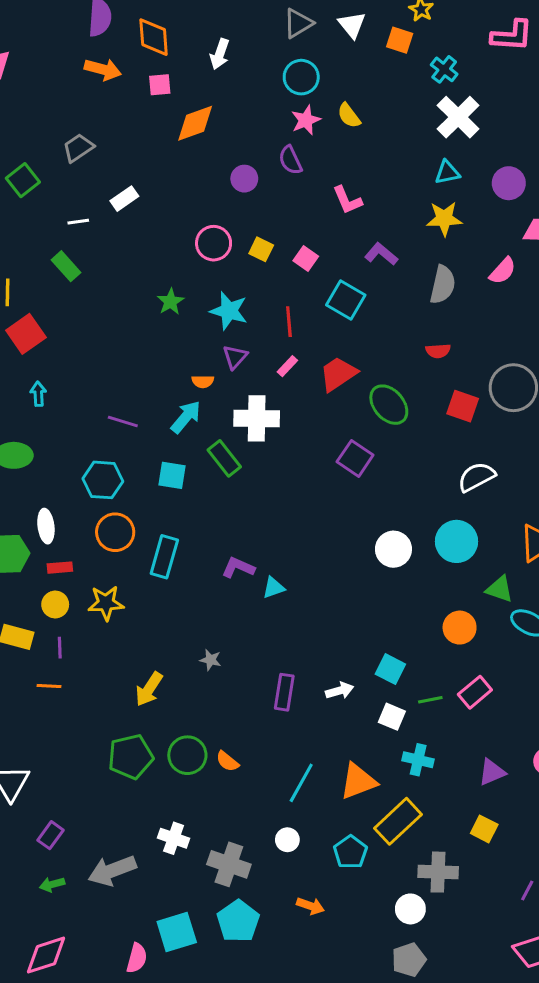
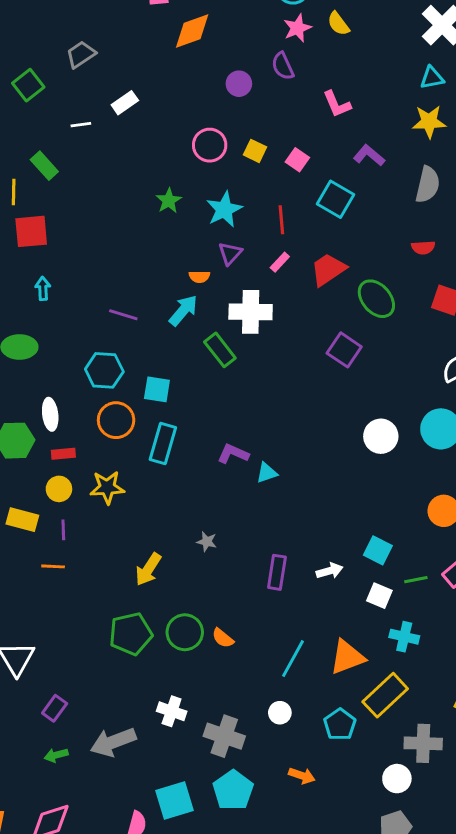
green rectangle: (66, 266) -> (44, 166), moved
cyan star: (229, 311) -> (224, 209), turned 30
red square: (26, 334) -> (31, 231), turned 30
cyan square: (172, 475) -> (157, 389), moved

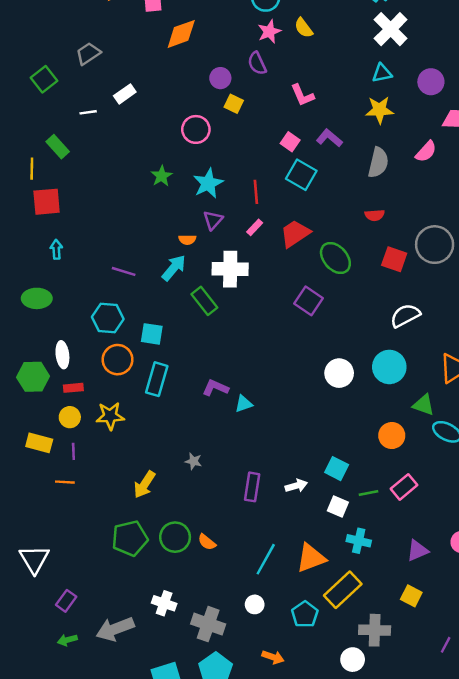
yellow square: (255, 151) -> (234, 104), moved
pink square: (297, 160) -> (290, 142), moved

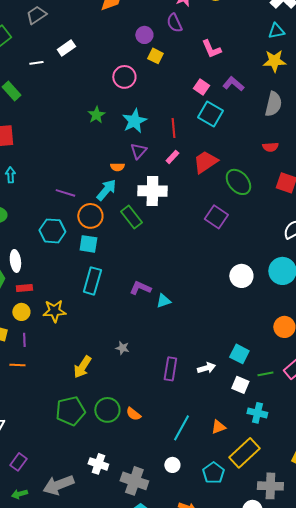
orange circle: (118, 360) -> (90, 216), moved
orange triangle: (311, 558) -> (218, 427), size x0.6

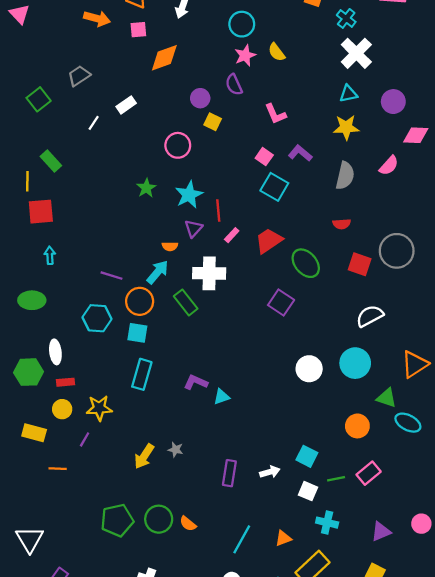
white rectangle: (66, 48) -> (126, 105), moved
white line: (36, 63) -> (94, 123), moved, turned -48
red line: (173, 128) -> (218, 210), moved
purple line: (24, 340) -> (85, 439), moved, turned 32
yellow arrow: (82, 367) -> (144, 456), moved

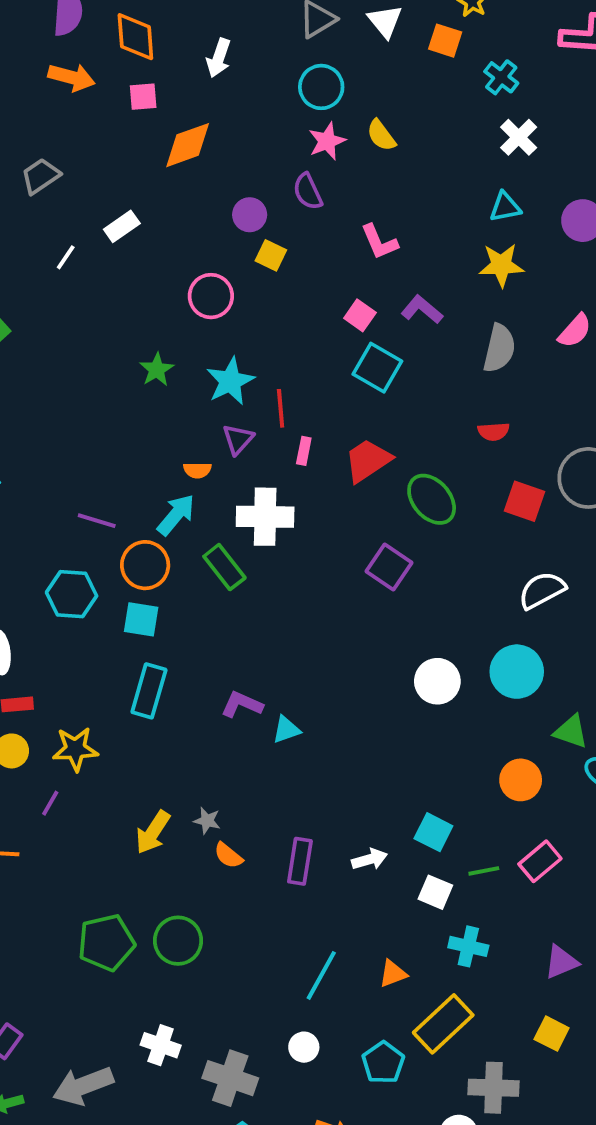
white cross: (356, 53) -> (519, 137), size x0.7
pink rectangle: (232, 235) -> (304, 451), turned -32
orange semicircle: (188, 524) -> (228, 855), moved

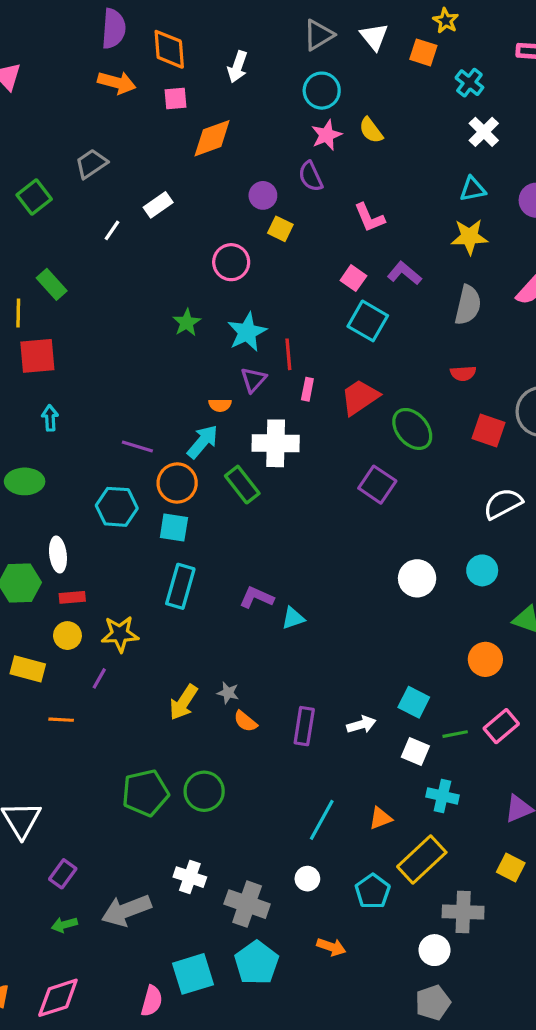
cyan circle: (517, 672) -> (482, 570), size x0.7

